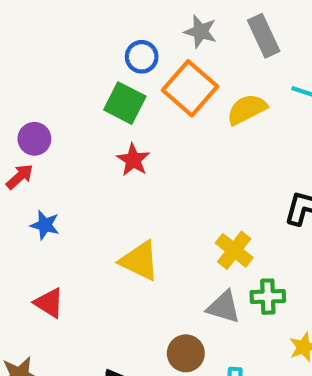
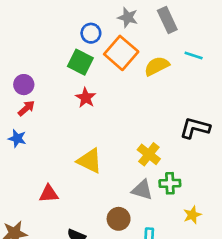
red arrow: (20, 177) -> (26, 108), moved
blue star: (45, 225) -> (17, 139), moved
red triangle: (49, 303) -> (49, 194), moved, turned -36

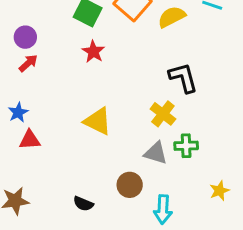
black L-shape: (195, 128) -> (183, 78), moved, turned 60
blue star: (17, 139) -> (18, 112), moved, turned 30
red triangle: (49, 194) -> (30, 140), moved
yellow star: (192, 215) -> (219, 191), moved

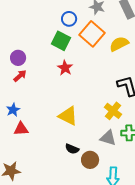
black semicircle: (83, 204) -> (72, 149), moved

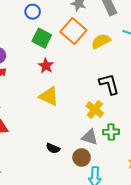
blue circle: (69, 19) -> (33, 12), moved
yellow triangle: (68, 116) -> (49, 96), moved
brown circle: (90, 160) -> (82, 157), moved

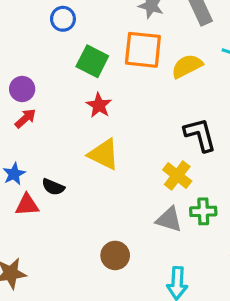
blue circle: (33, 12) -> (63, 19), moved
orange square: (73, 31) -> (143, 50), turned -35
black semicircle: (53, 148) -> (53, 187), moved
brown circle: (82, 157) -> (115, 255), moved

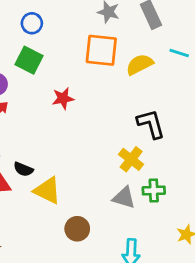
green square: (92, 61) -> (29, 60), moved
red star: (99, 105) -> (63, 98), turned 30
yellow triangle: (104, 154) -> (47, 190), moved

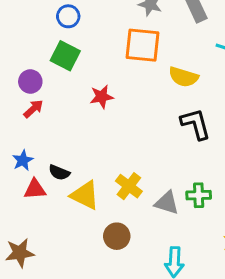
yellow semicircle: (140, 64) -> (183, 77), moved, turned -136
yellow cross: (131, 159) -> (129, 186), moved

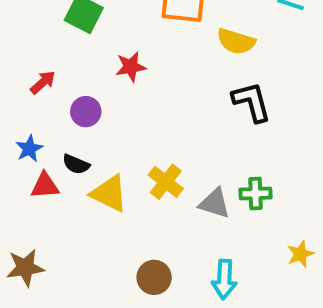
purple circle: (30, 82) -> (86, 112), moved
brown circle: (117, 236) -> (154, 277), moved

